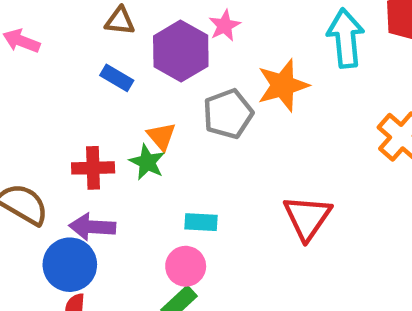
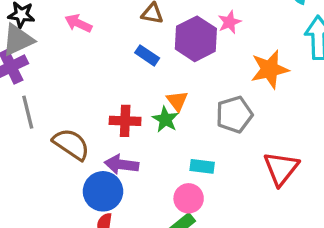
gray pentagon: (228, 114) -> (234, 115), moved

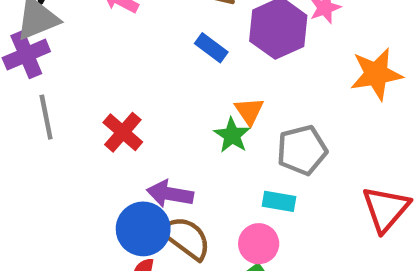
gray pentagon: (234, 115) -> (302, 150), moved
red cross: (125, 121) -> (123, 132), moved, turned 36
brown semicircle: (71, 144) -> (186, 238), moved

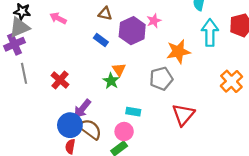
gray pentagon: (302, 150) -> (161, 79), moved
purple arrow: (170, 194) -> (82, 109), turned -60

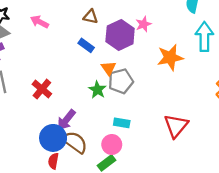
orange triangle: (119, 70) -> (109, 68), moved
gray pentagon: (161, 79) -> (121, 81), moved

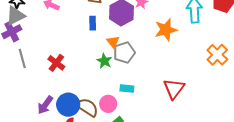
blue rectangle: (86, 45) -> (93, 23), turned 56
purple arrow: (66, 120) -> (45, 105), moved
pink circle: (112, 145) -> (108, 104), moved

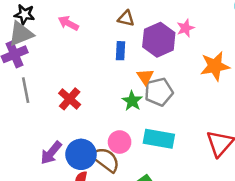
cyan rectangle: (127, 88) -> (159, 139), size x1.6
pink circle: (108, 104) -> (120, 142), moved

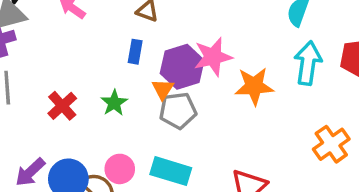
pink star: (186, 28) -> (213, 57), moved, size x1.6
purple hexagon: (159, 40) -> (182, 67), moved
green star: (132, 101) -> (114, 103), moved

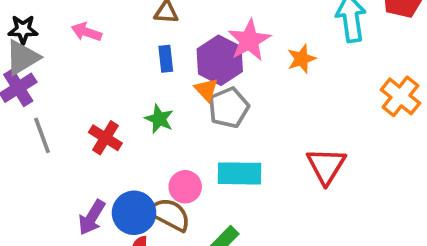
orange star: (254, 86) -> (301, 59), size x0.7

